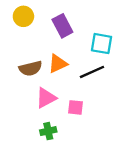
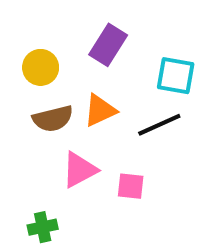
yellow circle: (23, 16) -> (41, 67), moved
purple rectangle: (62, 26) -> (108, 45), turned 60
green cross: (48, 131) -> (43, 227), moved

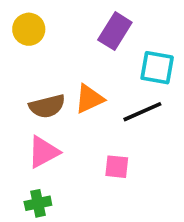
purple rectangle: (108, 45) -> (115, 31), moved
yellow circle: (41, 67) -> (29, 29), moved
pink triangle: (79, 170) -> (43, 152), moved

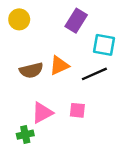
pink triangle: (43, 152) -> (42, 113), moved

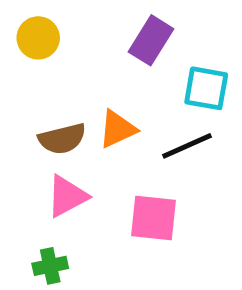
pink square: (77, 110) -> (153, 218), size x1.5
pink triangle: (42, 113) -> (67, 196), moved

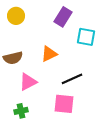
brown semicircle: (62, 139) -> (13, 58), moved
black line: (187, 146) -> (72, 79), moved
pink square: (153, 218) -> (64, 104), moved

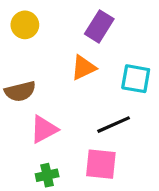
cyan square: (86, 37) -> (136, 79), moved
orange triangle: (49, 54) -> (83, 68), moved
green cross: (21, 111) -> (47, 175), moved

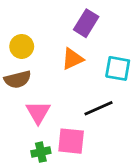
yellow circle: (25, 25) -> (22, 46), moved
pink triangle: (44, 129) -> (38, 112), turned -32
pink square: (101, 164) -> (71, 141), moved

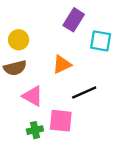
orange triangle: (72, 59) -> (62, 64), moved
cyan square: (118, 68) -> (101, 41), moved
pink triangle: (38, 112) -> (33, 96), turned -30

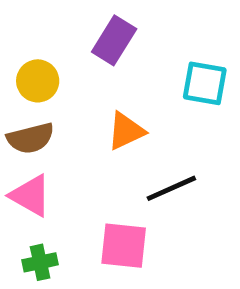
purple rectangle: (74, 20) -> (114, 40), moved
pink triangle: (33, 96) -> (30, 196), moved
green cross: (35, 130) -> (40, 262), moved

